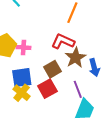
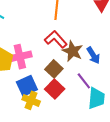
red L-shape: (63, 41) -> (56, 39), turned 40
pink cross: (23, 47) -> (20, 57), size x1.6

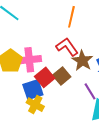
red square: (55, 89) -> (45, 77), moved

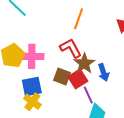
brown square: (62, 76) -> (62, 76), turned -36
red square: (45, 77) -> (78, 79), moved

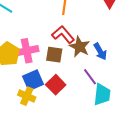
brown square: (62, 76) -> (54, 55), moved
red square: (78, 79) -> (56, 85), moved
yellow cross: (32, 102) -> (27, 96), moved

